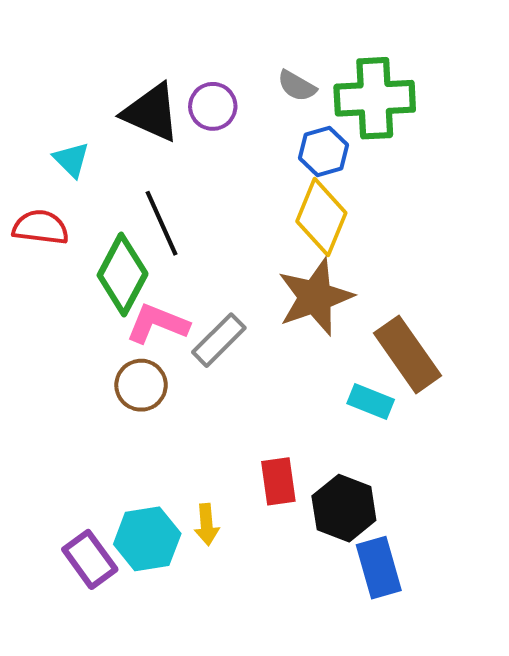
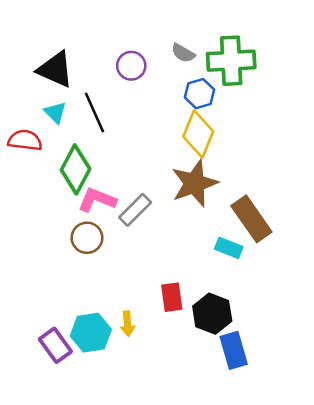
black triangle: (151, 113) -> (55, 70), moved
cyan triangle: (71, 160) -> (55, 113), moved
black line: (162, 223) -> (95, 113), moved

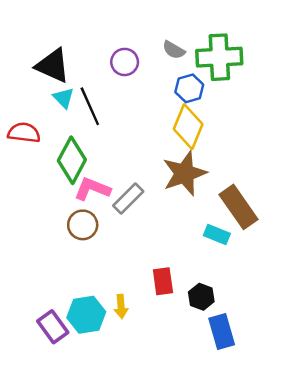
cyan triangle: (55, 113) -> (64, 98), moved
black hexagon: (212, 314) -> (201, 297), size x0.7

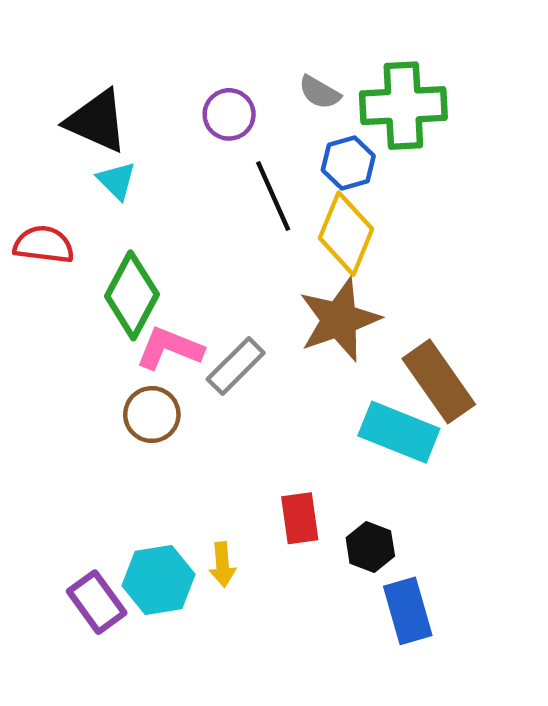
black line: (90, 106) -> (273, 196), moved
cyan rectangle: (217, 234) -> (399, 432), size x1.6

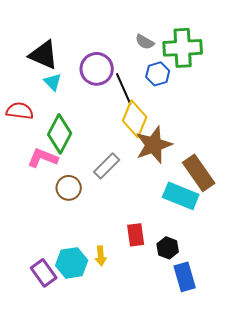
purple circle: (229, 114) -> (97, 69), moved, size x1.4
yellow diamond: (346, 234) -> (135, 119), moved
pink L-shape: (169, 348) -> (43, 158), moved

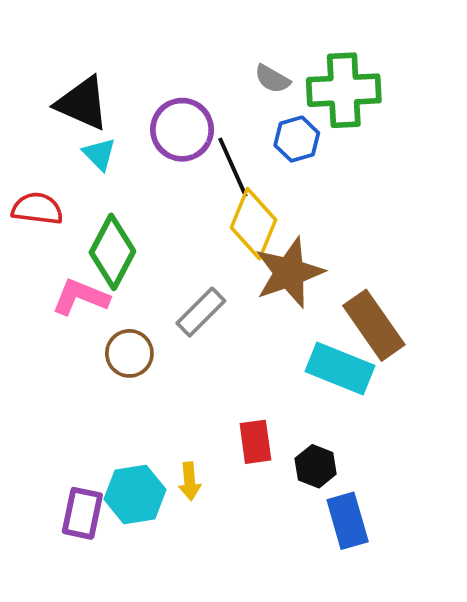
purple rectangle: (44, 273) -> (82, 513), turned 48

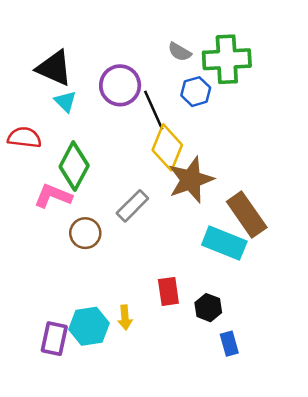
blue rectangle: (348, 521) -> (229, 344), size x0.7

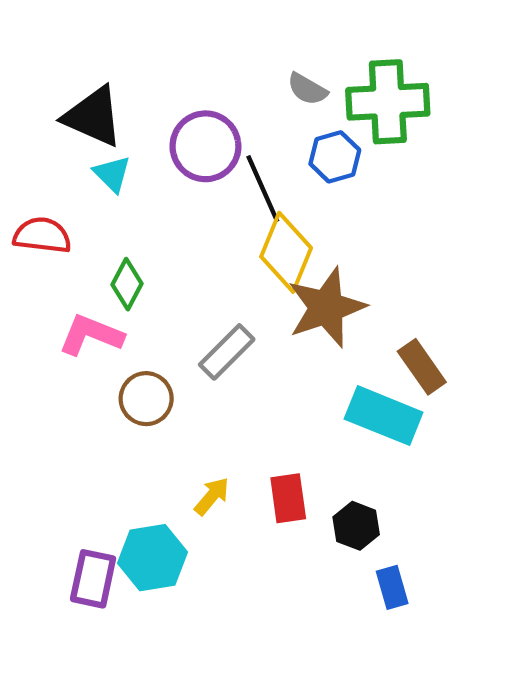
green diamond: (74, 166) -> (127, 284), size x0.6
brown rectangle: (247, 214) -> (422, 367), size x0.7
yellow arrow: (125, 318) -> (212, 496), moved, turned -135

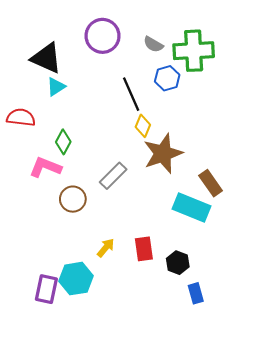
purple circle: (205, 146) -> (103, 36), moved
cyan triangle: (112, 174) -> (56, 87), turned 42
yellow diamond: (286, 252) -> (143, 126), size x0.6

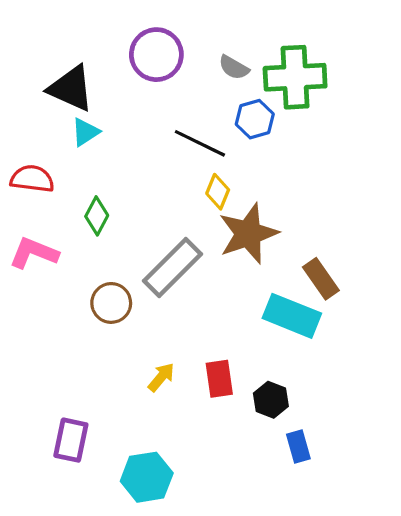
black line: (131, 94) -> (200, 143), turned -40
pink L-shape: (45, 167) -> (34, 253), moved
gray rectangle: (113, 176) -> (173, 267), size x1.4
cyan hexagon: (76, 279) -> (147, 477), moved

